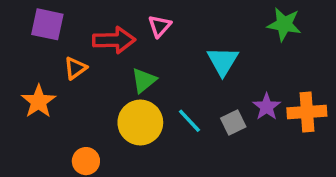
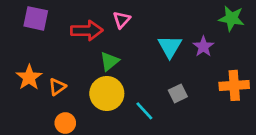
green star: (284, 24) -> (232, 18), moved
orange triangle: (75, 68) -> (57, 87), moved
purple star: (267, 107) -> (203, 47), moved
cyan line: (189, 121) -> (144, 111), moved

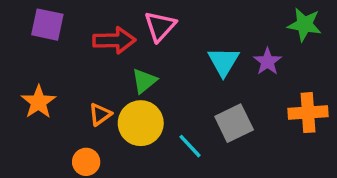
pink triangle: (122, 20) -> (160, 26), size x1.4
orange triangle: (57, 87) -> (100, 114), moved
gray square: (178, 93) -> (234, 123), size x1.5

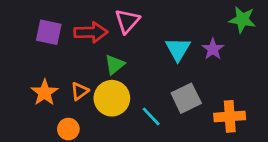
purple square: (47, 25) -> (49, 32), moved
orange star: (39, 102) -> (45, 93), moved
orange cross: (308, 113) -> (230, 116), moved

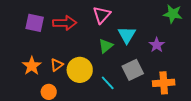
pink triangle: (127, 21) -> (102, 15), moved
purple star: (213, 49) -> (157, 45), moved
green triangle: (115, 65) -> (106, 46), moved

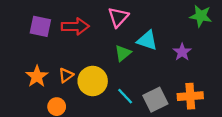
cyan triangle: (127, 35) -> (147, 40), turned -42
gray square: (133, 70) -> (155, 100), moved

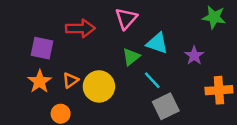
purple square: (40, 26) -> (42, 48), moved
cyan line: (125, 96) -> (152, 80), moved
orange cross: (190, 96) -> (219, 90), moved

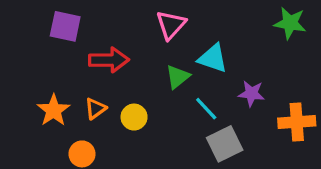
red arrow: (80, 28) -> (109, 60), moved
purple square: (42, 48) -> (65, 26), moved
purple star: (194, 56) -> (251, 94), moved, turned -30
yellow circle: (99, 86) -> (134, 117), size x0.6

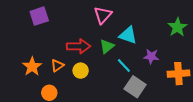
green star: (290, 23) -> (177, 27), moved, turned 30
purple square: (65, 26) -> (39, 16), turned -30
red arrow: (109, 60) -> (79, 46), moved
gray square: (225, 144) -> (135, 87), turned -30

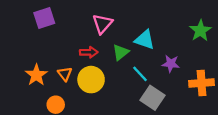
pink triangle: (103, 15) -> (102, 24), moved
red arrow: (79, 46) -> (89, 52), size x0.7
orange triangle: (57, 66) -> (65, 74), turned -32
yellow circle: (81, 71) -> (91, 80), size x1.5

